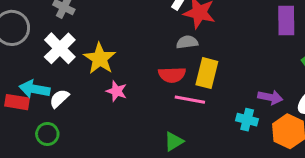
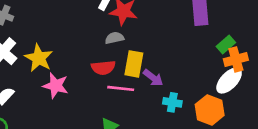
pink star: (117, 91) -> (56, 86), size x1.4
purple arrow: (270, 97) -> (153, 78), moved, turned 30

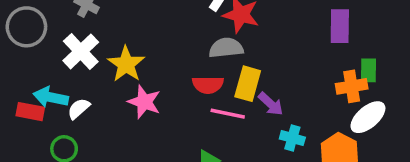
gray semicircle: (114, 38) -> (226, 48), size x1.4
green rectangle: (226, 45) -> (369, 70), turned -54
orange cross: (236, 59) -> (352, 86), moved

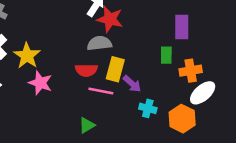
green rectangle: (369, 70) -> (166, 55), moved

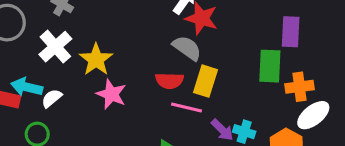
gray semicircle: (99, 43) -> (187, 48), turned 40
green rectangle: (166, 55) -> (270, 66), size x1.5
purple arrow: (132, 84) -> (222, 130), moved

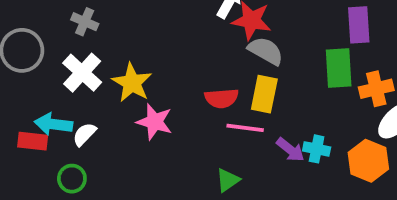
gray semicircle: (187, 48) -> (266, 51), moved

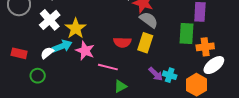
cyan arrow: (53, 124) -> (62, 46), moved, turned 144
pink line: (245, 128) -> (108, 67), moved

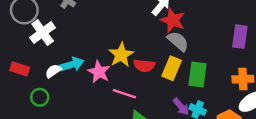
white cross: (50, 20) -> (43, 33), moved
yellow star: (76, 28) -> (121, 55), moved
green rectangle: (186, 34) -> (198, 75), moved

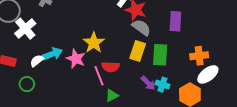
purple rectangle: (240, 37) -> (175, 21), moved
red semicircle: (144, 66) -> (111, 67), moved
pink line: (124, 94) -> (99, 76), turned 54

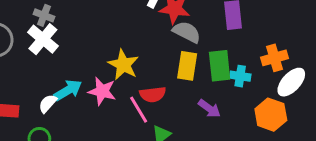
white cross: (25, 29) -> (43, 39), moved
cyan cross: (162, 85) -> (240, 76), moved

